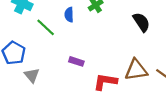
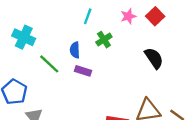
purple rectangle: (76, 61) -> (83, 71), moved

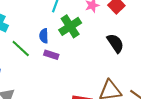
green cross: (104, 40) -> (70, 26), size x1.5

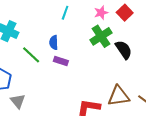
green cross: (70, 26) -> (101, 36), moved

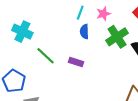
pink star: (101, 13) -> (103, 14), moved
blue semicircle: (54, 42) -> (84, 32), moved

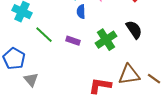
green cross: (117, 37) -> (106, 40), moved

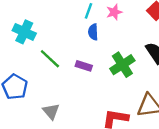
gray triangle: (31, 80) -> (51, 111), moved

